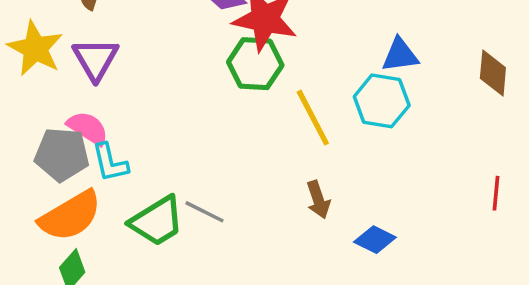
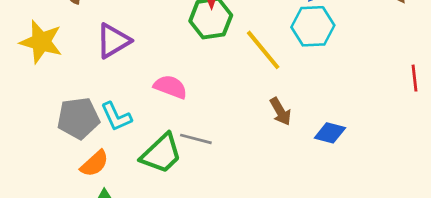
purple triangle: (96, 59) -> (113, 41), moved, turned 42
pink semicircle: (88, 128) -> (170, 87), moved
orange semicircle: (70, 216) -> (94, 163), size x0.6

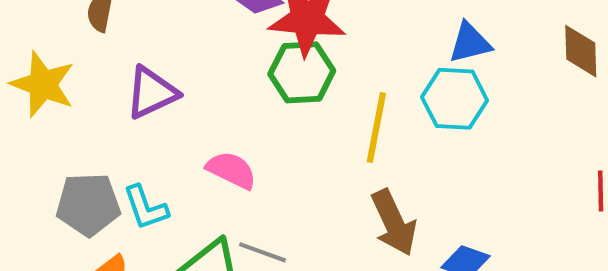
yellow line: (263, 50) -> (376, 128), turned 45
brown arrow: (280, 111) -> (394, 223), size x1.5

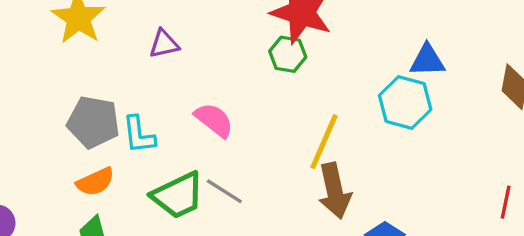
green hexagon: (302, 72) -> (288, 54), size x0.7
purple triangle: (152, 93) -> (164, 44), size x0.7
yellow line: (376, 128) -> (324, 142), moved

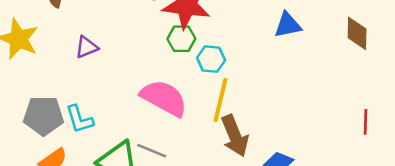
cyan hexagon: (405, 102) -> (211, 59), moved, size x0.7
pink semicircle: (214, 120) -> (164, 98), moved, size x1.5

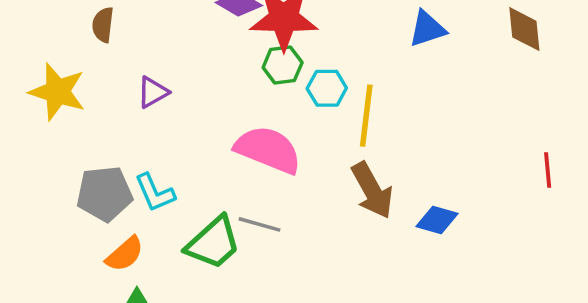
yellow line: (220, 100) -> (366, 116), moved
red line: (366, 122) -> (548, 170), moved

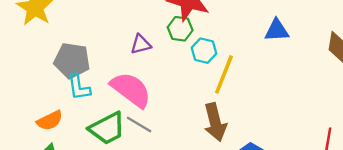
purple triangle: (153, 92) -> (141, 44), moved
pink semicircle: (268, 150) -> (131, 90), moved
gray pentagon: (105, 194) -> (72, 61), moved

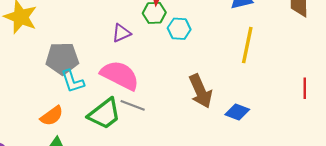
yellow line: (224, 74) -> (247, 45), moved

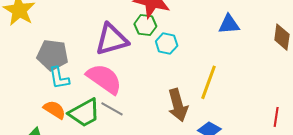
purple triangle: (121, 33) -> (112, 39), size x1.8
yellow line: (247, 45) -> (208, 82), moved
orange semicircle: (52, 116) -> (55, 110), moved, turned -120

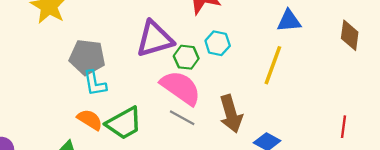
green hexagon: (145, 25) -> (186, 57), moved
pink semicircle: (104, 79) -> (181, 88), moved
yellow line: (208, 82) -> (273, 65), moved
gray line: (112, 109) -> (182, 118), moved

